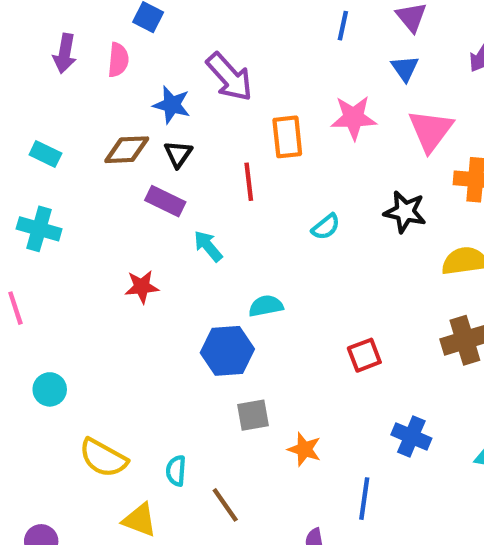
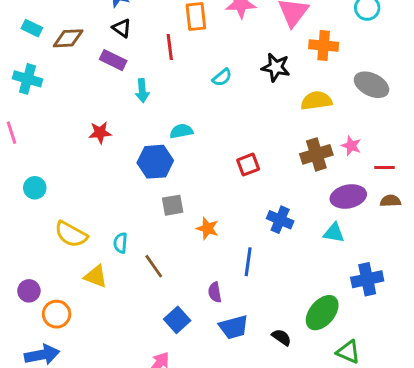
brown diamond: (127, 150) -> (68, 38), moved
black triangle: (178, 154) -> (122, 28), turned -30
cyan arrow: (208, 246) -> (142, 91), turned -145
red star: (142, 287) -> (100, 133), moved

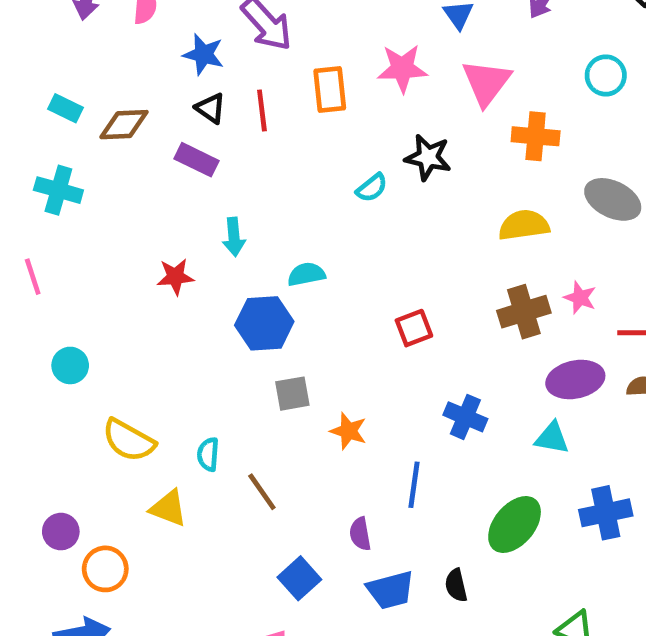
red line: (170, 47) -> (262, 111), moved
black star: (276, 67) -> (428, 157), moved
cyan arrow: (142, 91) -> (234, 237), moved
green ellipse: (322, 313) -> (515, 525), moved
black semicircle: (282, 337) -> (456, 585), moved, turned -138

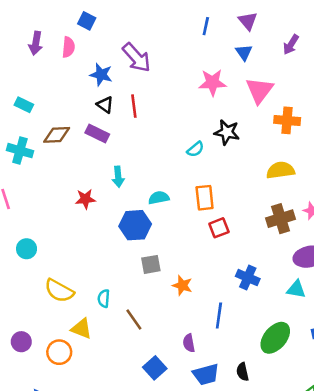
orange rectangle: (330, 90) -> (205, 198), moved
brown diamond: (124, 125) -> (57, 135), moved
orange circle: (105, 569) -> (59, 352), moved

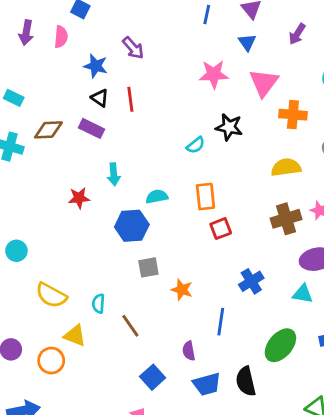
purple arrow: (136, 58) -> (133, 48), size x0.7
blue cross: (248, 278) -> (251, 281), turned 35
black semicircle: (243, 372) -> (246, 381), size x1.5

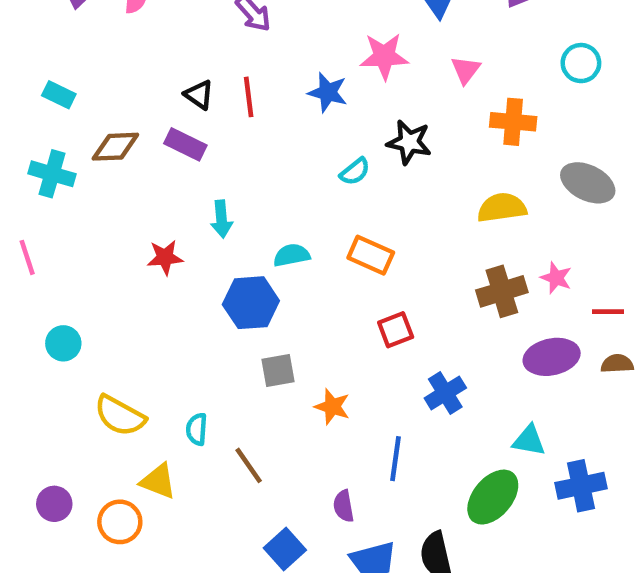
blue star: (96, 66) -> (328, 92), moved
pink triangle: (264, 83) -> (466, 70), size x0.6
orange rectangle: (205, 197) -> (371, 255), turned -60
red square: (221, 229) -> (396, 330), moved
cyan triangle: (303, 294) -> (529, 441), moved

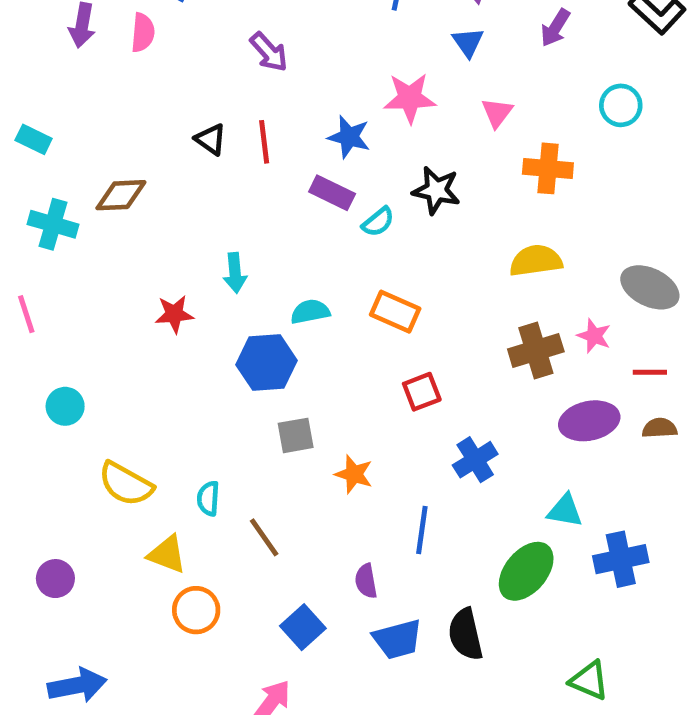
cyan rectangle: (59, 95) -> (34, 139), moved
purple rectangle: (185, 144) -> (332, 193), moved
gray ellipse: (588, 183) -> (650, 287), moved
orange circle: (120, 522) -> (196, 610), moved

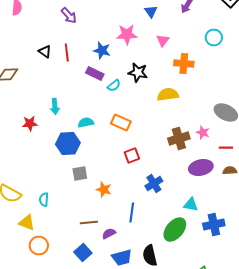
yellow semicircle: (536, 261) -> (168, 94), moved
brown line: (264, 537) -> (89, 222), moved, turned -60
purple semicircle: (366, 581) -> (109, 234), turned 72

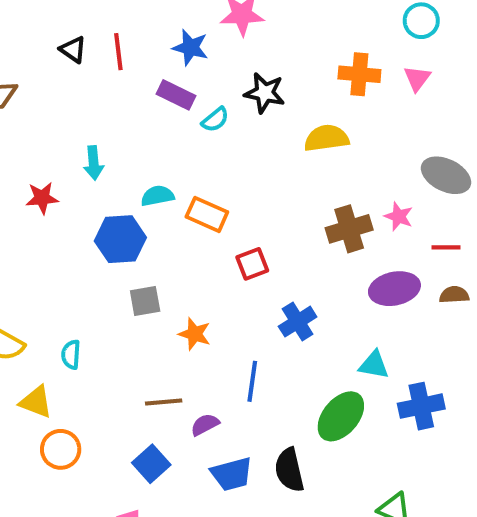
pink triangle: (163, 40) -> (417, 78), moved
orange rectangle: (121, 122) -> (207, 214), moved

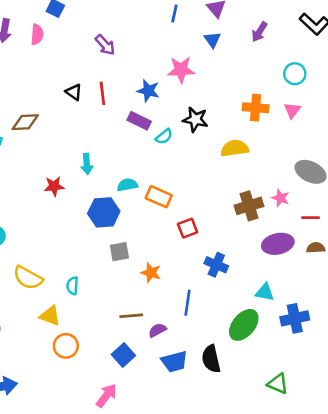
blue cross: (298, 322) -> (216, 265), turned -35

